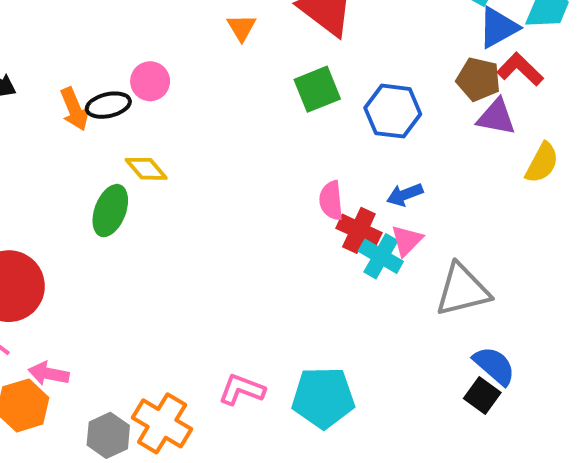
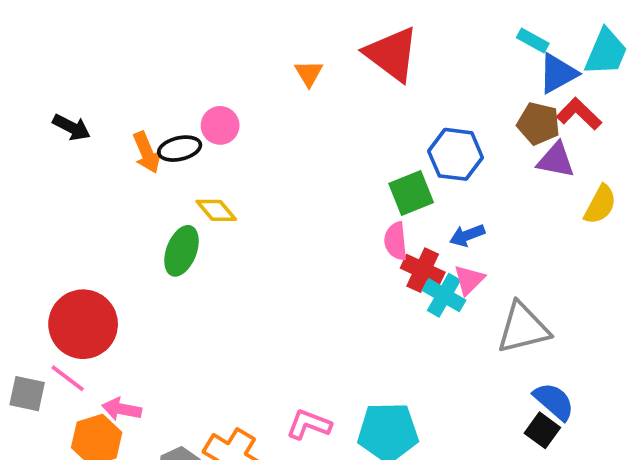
green square: (317, 89) -> (411, 193), moved

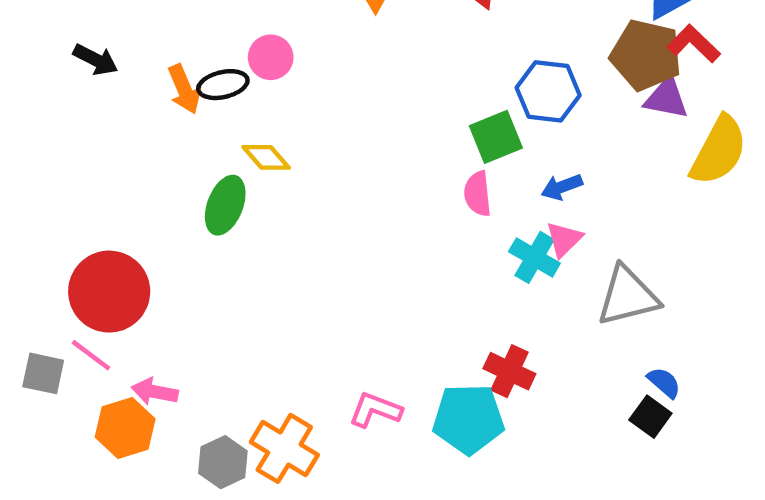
brown pentagon: (538, 123) -> (646, 55), size x1.4
yellow semicircle: (600, 205) -> (719, 151), size x1.5
red cross: (423, 270) -> (509, 371), moved
blue semicircle: (554, 401) -> (664, 383), size x0.7

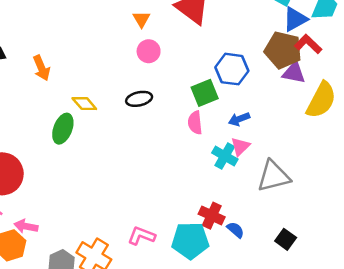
pink circle: (271, 57) -> (149, 51), moved
black ellipse: (223, 85) -> (139, 99), moved
blue semicircle: (664, 383) -> (236, 230), moved

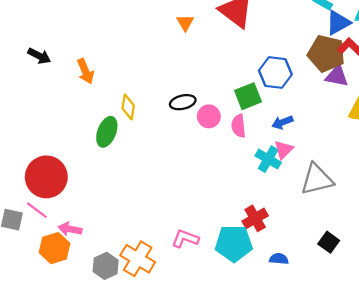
pink circle: (149, 51) -> (209, 116), moved
yellow diamond: (84, 104) -> (128, 107), turned 50
red cross: (212, 216) -> (255, 218), turned 35
blue semicircle: (236, 230) -> (279, 259), moved, turned -36

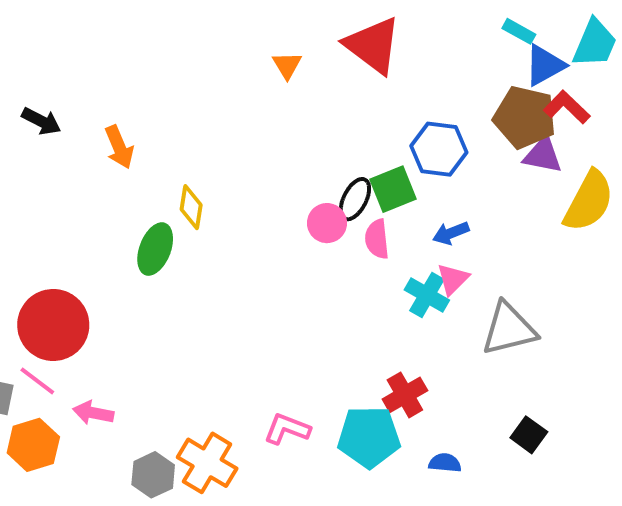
black ellipse: (183, 102) -> (355, 199), moved, turned -50
orange hexagon: (55, 248) -> (33, 445), moved

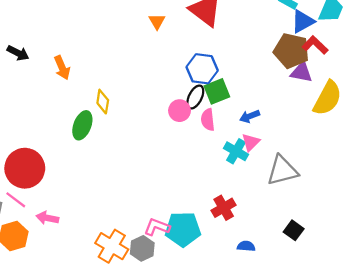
blue hexagon: (439, 149) -> (202, 69), moved
cyan pentagon: (369, 437) -> (183, 229), moved
gray hexagon: (153, 475) -> (142, 248), moved

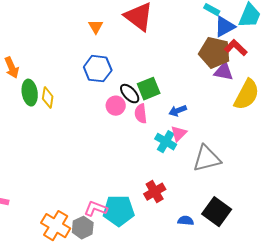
blue hexagon: (202, 69) -> (98, 69), moved
black ellipse: (195, 97) -> (130, 94), turned -70
green ellipse: (82, 125) -> (30, 93), moved, turned -30
black square: (294, 230) -> (217, 212), size x1.6
blue semicircle: (246, 246) -> (186, 221), moved

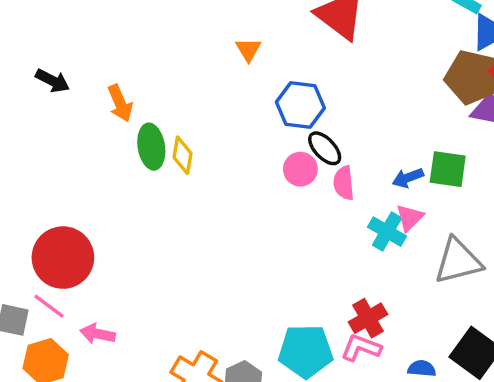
orange triangle: (96, 27) -> (248, 50), moved
blue hexagon: (98, 69) -> (300, 105), moved
green square: (149, 89) -> (448, 169), moved, turned 30
pink L-shape: (96, 209) -> (361, 348), moved

